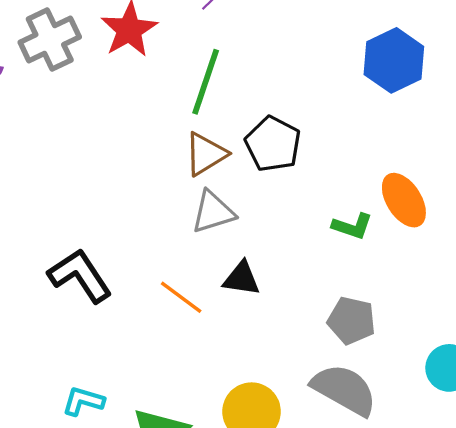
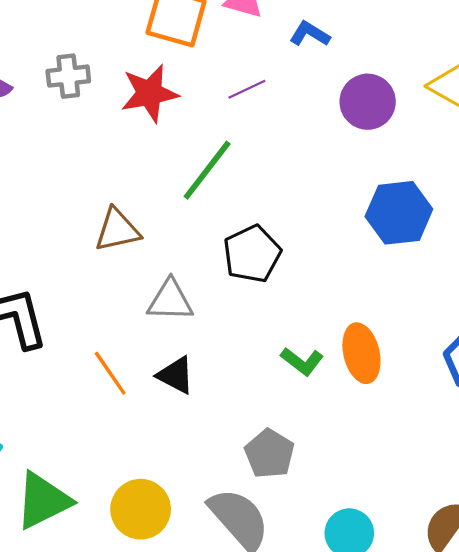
gray cross: (50, 40) -> (68, 76), size x0.7
brown triangle: (206, 154) -> (117, 230), moved

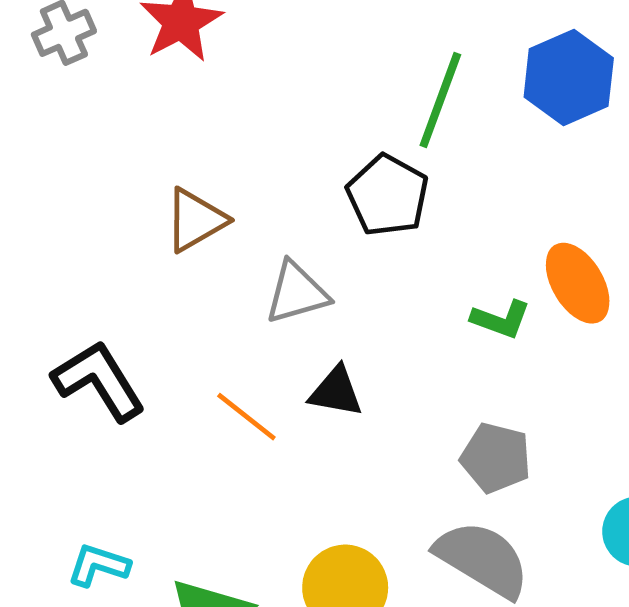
green line: (207, 170) -> (440, 100), moved

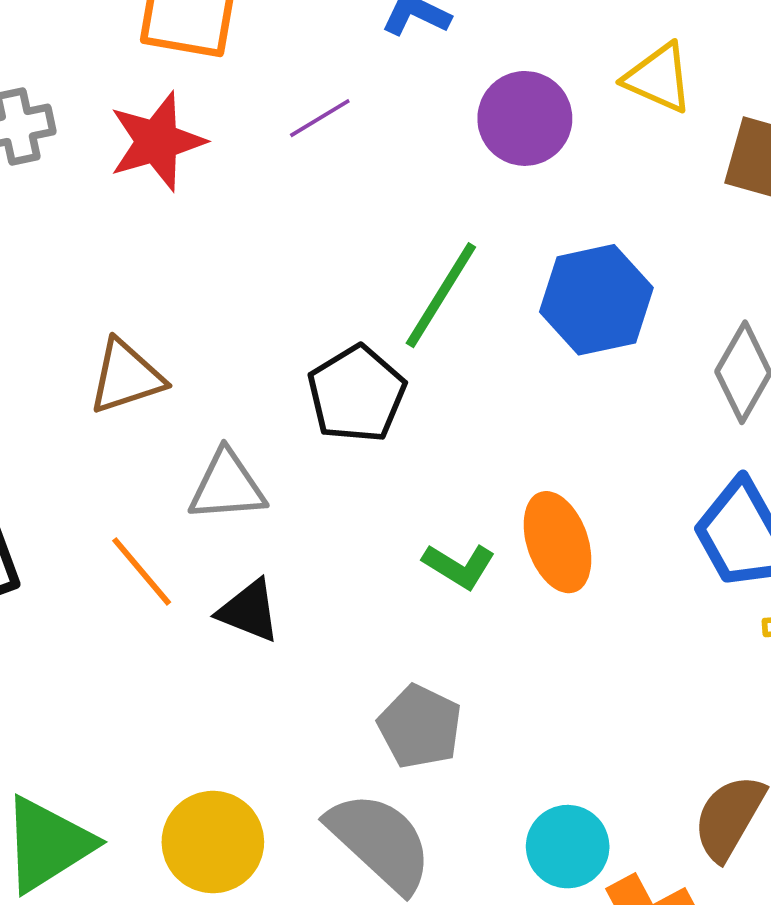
orange line: (246, 417) -> (142, 571), moved

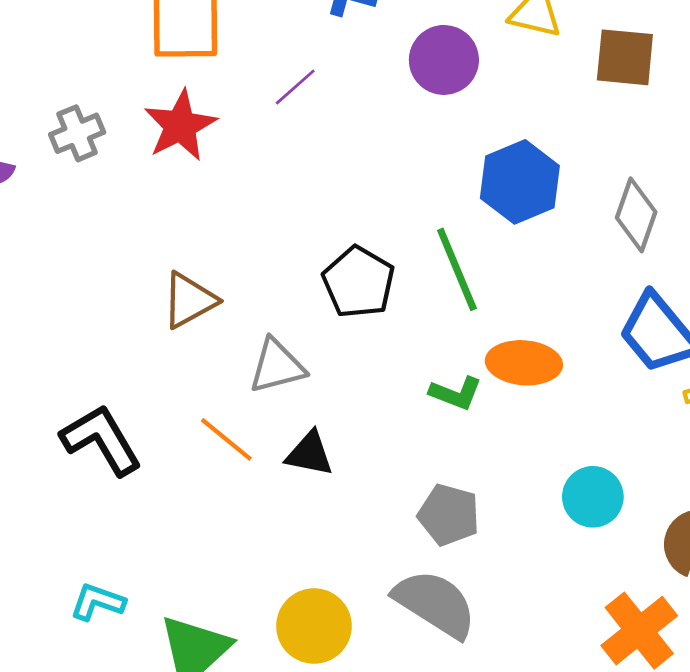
green line: (441, 295) -> (457, 269), moved, turned -44
orange ellipse: (557, 542) -> (524, 363), turned -56
cyan circle: (568, 847) -> (593, 497), moved

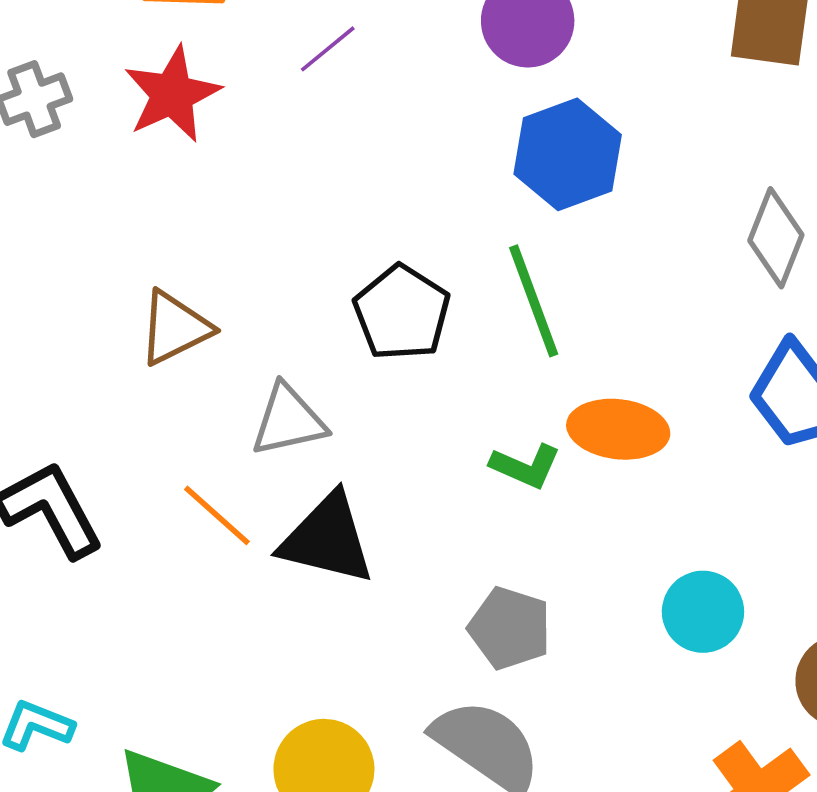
blue hexagon: (520, 182) -> (568, 154), moved
black triangle: (310, 454) -> (327, 539), size x1.5

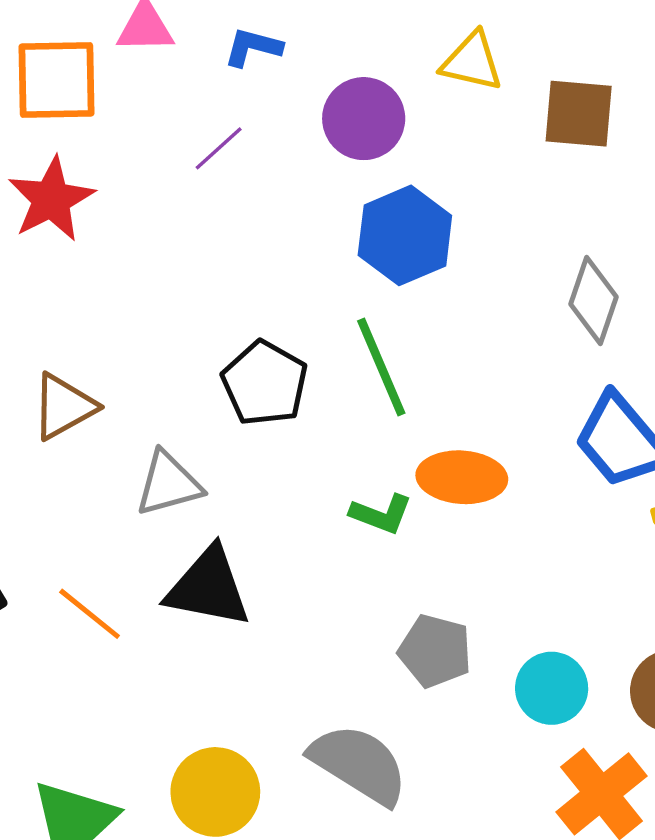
purple line: (328, 49) -> (219, 148), moved
orange line: (217, 515) -> (90, 614), moved
cyan circle: (703, 612) -> (552, 688), moved
gray pentagon: (510, 628) -> (435, 651), moved

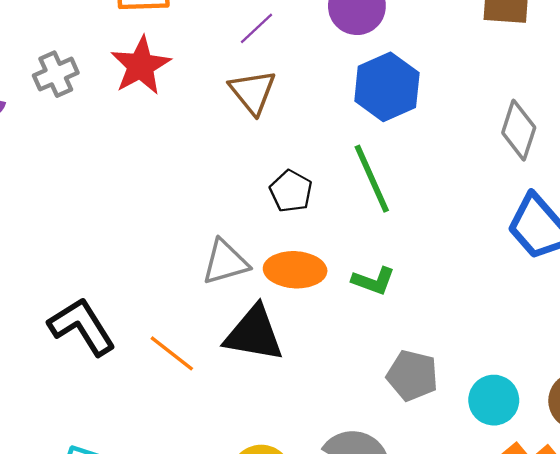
black pentagon: (265, 383) -> (291, 191), size x0.7
brown triangle: (64, 407) -> (253, 92), moved, turned -39
orange ellipse: (462, 477) -> (295, 270), moved

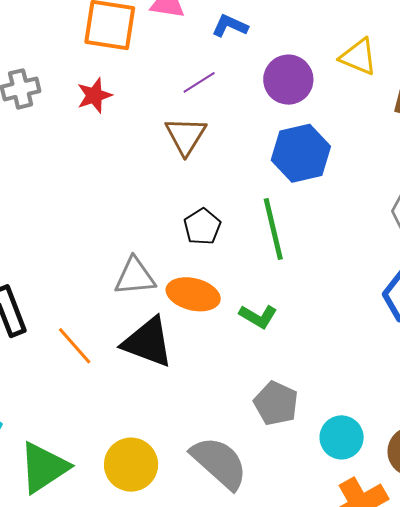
red star: (141, 66) -> (94, 95), size x0.7

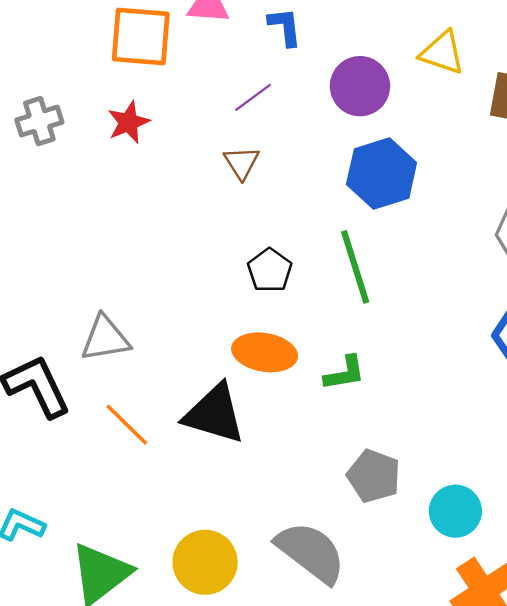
blue L-shape: (230, 26) -> (285, 27), turned 63
brown triangle: (186, 136) -> (242, 163), size x0.7
gray triangle: (135, 277) -> (105, 338), moved
green L-shape: (258, 316) -> (345, 373), turned -36

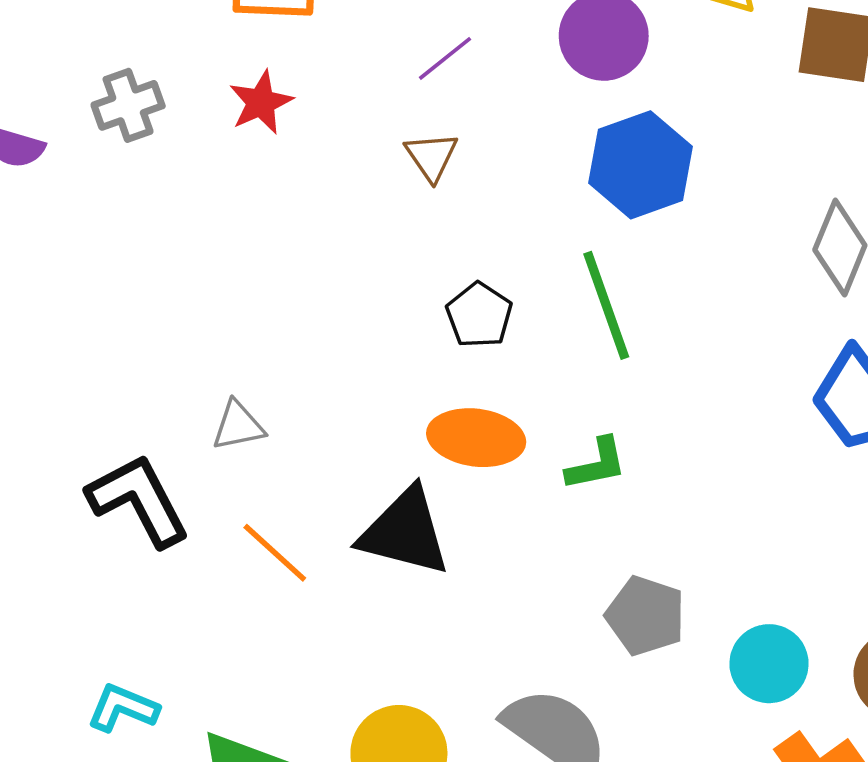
gray triangle: (105, 338) -> (238, 426), size x0.7

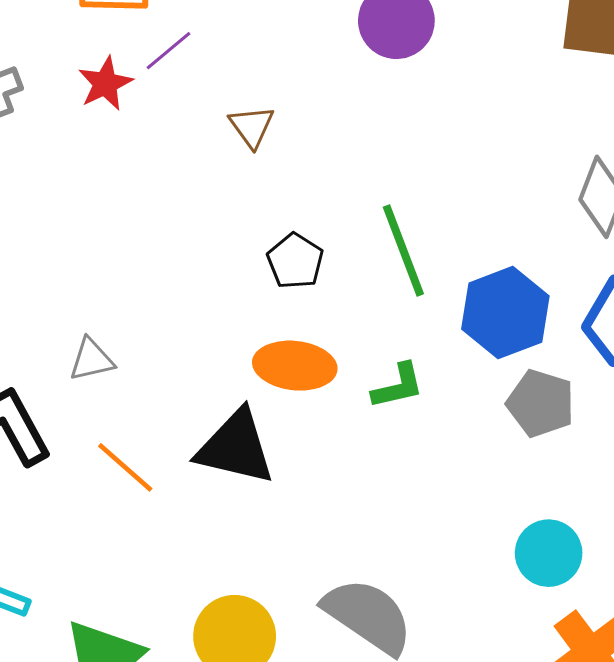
purple line: (445, 58) -> (169, 51), moved
blue hexagon: (641, 165) -> (505, 313), moved
gray pentagon: (646, 616) -> (541, 403), moved

